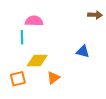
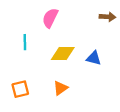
pink semicircle: (34, 21) -> (50, 18), moved, turned -66
yellow diamond: (37, 61) -> (63, 54), moved

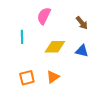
brown arrow: (108, 17) -> (82, 23), moved, turned 48
orange square: (20, 89) -> (27, 78), moved

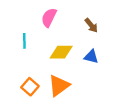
orange triangle: (53, 77) -> (59, 86), size x1.5
orange square: (27, 78) -> (30, 87), turned -35

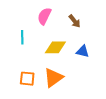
brown arrow: (91, 25) -> (75, 21), moved
orange square: (30, 87) -> (27, 79), turned -35

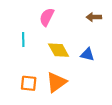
brown arrow: (75, 21) -> (94, 17), moved, turned 128
yellow diamond: (55, 47) -> (59, 50), turned 60

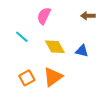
cyan line: (23, 40) -> (22, 37), turned -48
orange square: (29, 83) -> (27, 78), turned -35

